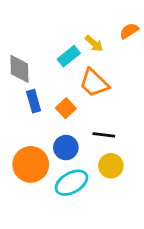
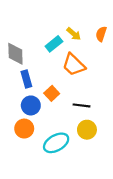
orange semicircle: (129, 31) -> (101, 34), moved, turned -40
orange square: (66, 108) -> (52, 93), moved
blue circle: (66, 148) -> (31, 105), moved
orange circle: (31, 164) -> (24, 129), size x0.7

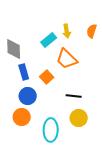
yellow arrow: (74, 34) -> (67, 31), turned 40
orange square: (52, 93) -> (47, 77), moved
cyan ellipse: (56, 143) -> (51, 130), turned -60

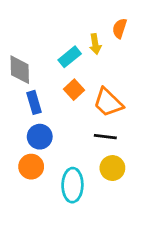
orange semicircle: (92, 31) -> (120, 28), moved
orange trapezoid: (67, 59) -> (108, 102), moved
orange square: (47, 77) -> (74, 90), moved

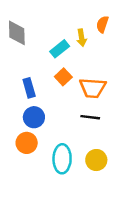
gray diamond: (20, 70) -> (17, 33), moved
orange trapezoid: (108, 102) -> (93, 88), turned -40
yellow circle: (112, 168) -> (96, 160), moved

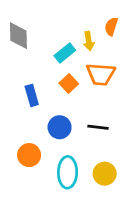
orange trapezoid: (93, 88) -> (101, 74), moved
blue circle: (34, 117) -> (60, 127), moved

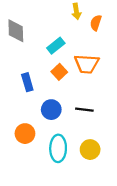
yellow arrow: (89, 41) -> (76, 11), moved

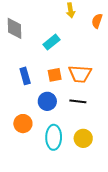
orange semicircle: (96, 23) -> (97, 21), moved
orange trapezoid: (87, 64) -> (80, 74), moved
orange square: (59, 72) -> (55, 75), moved, turned 32

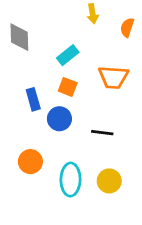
orange trapezoid: (80, 74) -> (113, 77), moved
orange square: (55, 75) -> (68, 87), moved, turned 32
blue circle: (47, 101) -> (59, 119), moved

